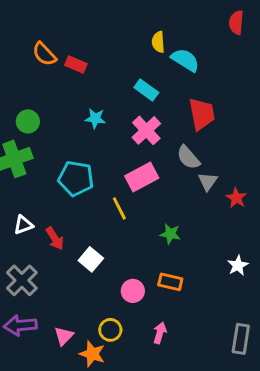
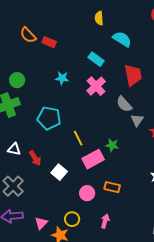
yellow semicircle: (158, 42) -> (99, 18), moved
pink rectangle: (142, 177) -> (93, 159), moved
white triangle: (23, 225) -> (14, 149), turned 32
green star: (170, 234) -> (112, 145), moved

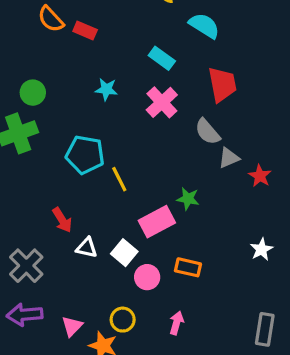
gray triangle: (137, 120) -> (229, 158), turned 32
yellow line: (78, 138) -> (119, 179), moved
white triangle: (14, 149) -> (87, 248), moved
white square: (59, 172) -> (124, 253), moved

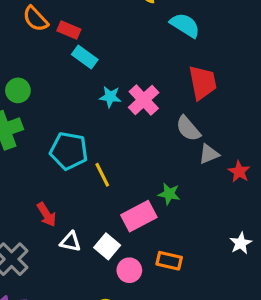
cyan rectangle: (162, 58) -> (85, 57), moved
cyan star: (106, 89) -> (110, 97), moved

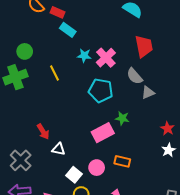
cyan pentagon: (69, 151) -> (101, 90), moved
red star: (239, 172) -> (167, 129), moved
yellow line: (102, 175) -> (54, 73), moved
white square: (107, 246) -> (74, 175), moved

